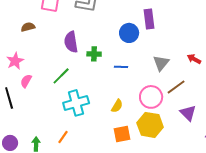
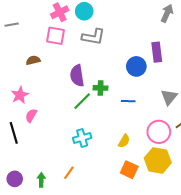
green line: (61, 76) -> (82, 101), moved
cyan cross: (76, 103) -> (82, 138), size x0.7
orange square: (122, 134) -> (129, 170), turned 36

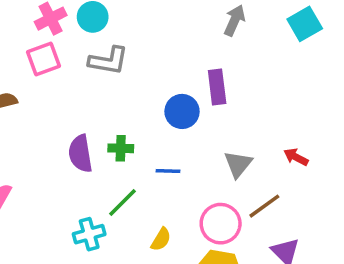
pink square: (56, 36) -> (44, 59), turned -30
purple semicircle: (77, 76) -> (80, 154), moved
green line: (82, 101) -> (122, 203), moved

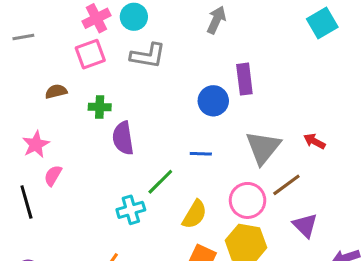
gray arrow: (235, 20) -> (216, 20), moved
green cross: (121, 148) -> (100, 107), moved
gray triangle: (238, 164) -> (263, 148), size x1.4
yellow semicircle: (161, 239) -> (195, 214), size x1.4

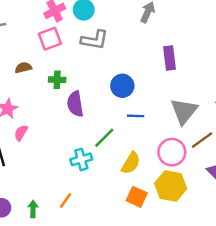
blue circle: (213, 101) -> (122, 86), moved

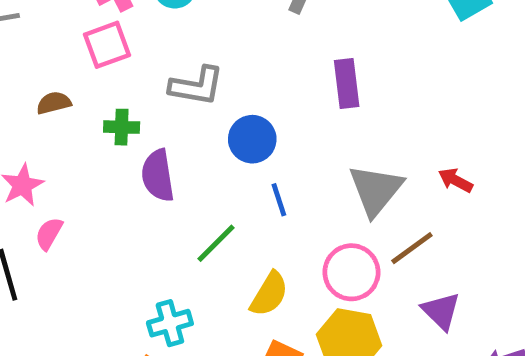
gray L-shape: (95, 40) -> (197, 86), moved
blue line: (136, 116) -> (279, 200), turned 70
cyan cross: (81, 159) -> (170, 323), moved

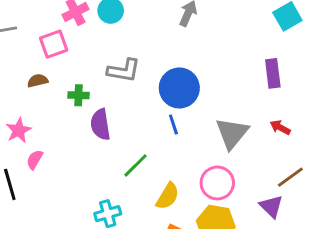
pink square: (107, 45) -> (54, 44), moved
purple rectangle: (347, 84) -> (273, 73), moved
blue circle: (252, 139) -> (179, 88), moved, size x1.4
blue line: (279, 200) -> (173, 125), moved
brown line: (412, 248) -> (290, 177), moved

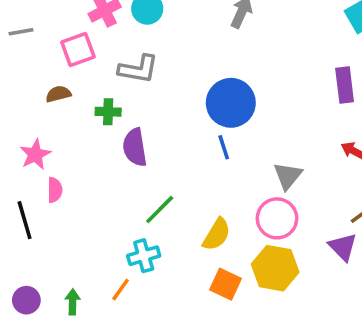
gray L-shape: (124, 70) -> (138, 69), moved
gray triangle: (232, 133) -> (288, 176), moved, size x0.7
pink semicircle: (35, 160) -> (55, 190), turned 150
green line: (135, 165) -> (160, 210), moved

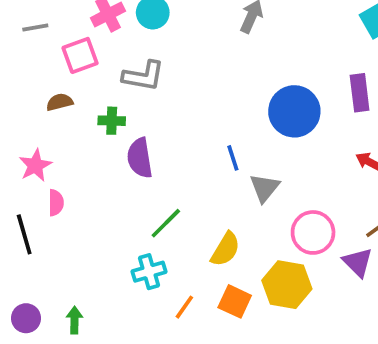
gray line: (21, 32) -> (35, 27), moved
blue circle: (231, 103) -> (294, 111), moved
gray triangle: (288, 176) -> (265, 188), moved
pink circle: (277, 218) -> (313, 232), moved
orange line: (121, 289) -> (184, 307), moved

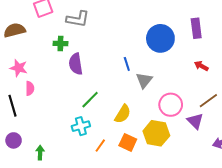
brown semicircle: (60, 102) -> (15, 30), moved, size x1.5
pink star: (35, 165) -> (19, 68), turned -30
purple circle: (26, 318) -> (14, 140), moved

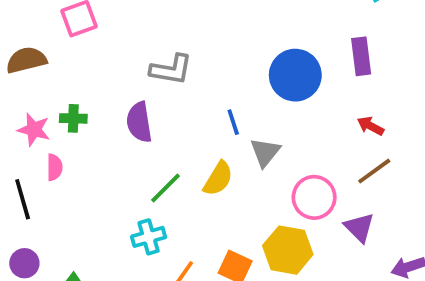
gray L-shape: (78, 19) -> (171, 69), moved
green cross: (60, 43) -> (73, 118), moved
brown line: (208, 101) -> (374, 171), moved
yellow semicircle: (123, 114) -> (218, 179), moved

